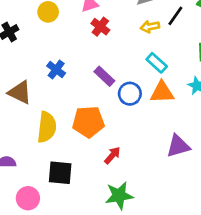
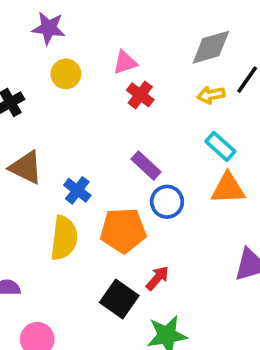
blue cross: (56, 70) -> (77, 190), moved
brown triangle: (20, 92) -> (26, 167), moved
blue circle: (130, 94) -> (167, 202), moved
black square: (60, 173) -> (119, 299), moved, turned 30

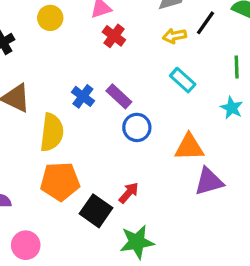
orange triangle: (228, 188) -> (189, 147), moved
blue cross: (77, 190) -> (83, 96), moved
orange pentagon: (123, 230) -> (60, 181), moved
yellow semicircle: (64, 238) -> (52, 132), moved

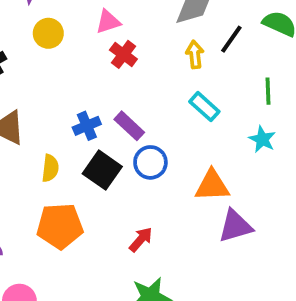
yellow arrow: (174, 36) -> (195, 54), turned 95
blue cross: (83, 96) -> (87, 126), turned 30
yellow semicircle: (52, 132) -> (50, 168), size x0.6
black square: (96, 211) -> (102, 170), moved

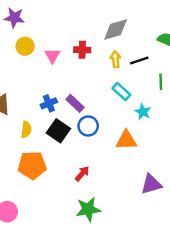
pink triangle: (108, 22) -> (52, 56), moved, turned -42
black line: (231, 39) -> (139, 61), moved, turned 36
red cross: (123, 54) -> (82, 50), moved, turned -35
cyan star: (262, 139) -> (143, 112), moved
purple triangle: (235, 226) -> (151, 184), moved

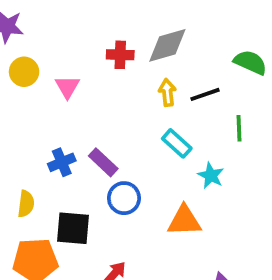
red cross: (82, 50) -> (120, 55), moved
black square: (58, 131) -> (73, 228), moved, turned -30

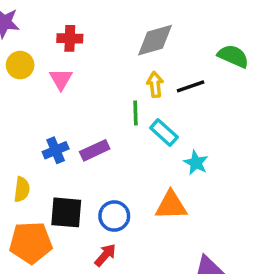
red cross: (120, 55) -> (70, 38), moved
green line: (239, 128) -> (136, 113), moved
purple rectangle: (103, 162) -> (95, 150), turned -68
blue circle: (124, 198) -> (114, 216), moved

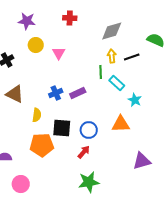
red cross: (70, 38) -> (70, 18), moved

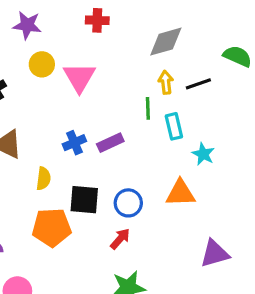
pink triangle: (59, 53) -> (79, 77), size x1.5
cyan rectangle: (117, 83) -> (174, 126), turned 35

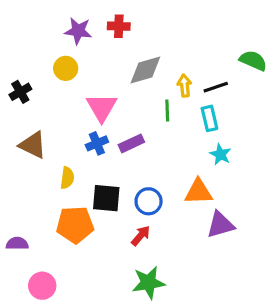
purple star: (27, 25) -> (78, 31), moved
gray diamond: (166, 42) -> (145, 70), moved
pink triangle: (79, 77) -> (102, 107), moved
cyan rectangle: (174, 126) -> (209, 118), moved
purple triangle: (215, 253) -> (220, 225), moved

